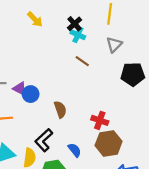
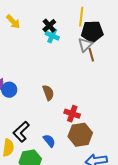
brown line: (82, 61) -> (91, 55), moved, turned 40
black pentagon: (133, 74) -> (92, 32), moved
brown semicircle: (60, 109) -> (48, 93), moved

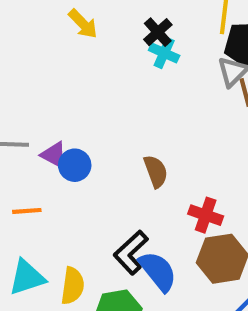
black L-shape: (21, 132) -> (131, 253), moved
blue semicircle: (49, 141) -> (158, 271), size x1.5

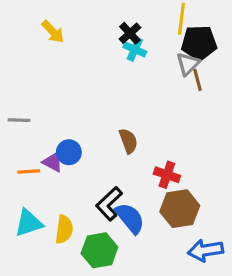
yellow arrow: (83, 24) -> (53, 32), moved
purple triangle: (54, 155) -> (53, 162), moved
blue circle: (75, 165) -> (69, 152), moved

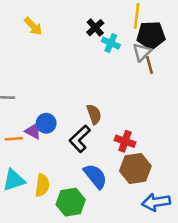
cyan cross: (135, 49) -> (111, 43), moved
black L-shape: (109, 204) -> (80, 139), moved

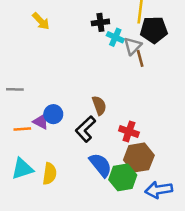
black cross: (95, 28) -> (100, 22), turned 35
gray triangle: (142, 52) -> (133, 46), moved
brown line: (150, 65) -> (140, 58), moved
green hexagon: (71, 202) -> (123, 177), moved

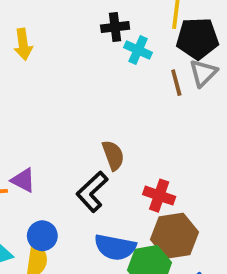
yellow arrow: (41, 21) -> (23, 44), moved, turned 36
gray triangle: (133, 46) -> (203, 73), moved
blue circle: (53, 114) -> (42, 236), moved
blue semicircle: (100, 165) -> (115, 247), turned 140

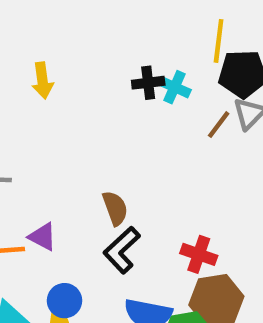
black cross: (115, 27) -> (148, 83), moved
brown line: (176, 83) -> (219, 125), turned 52
brown semicircle: (113, 155) -> (115, 208), moved

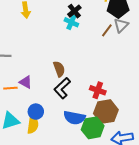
black cross: (148, 83) -> (74, 11), turned -32
cyan cross: (175, 87) -> (71, 22), moved

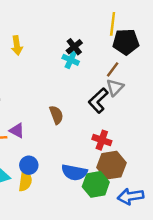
gray triangle: (121, 25) -> (115, 87), moved
black L-shape: (62, 88) -> (98, 101), moved

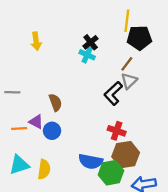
brown semicircle: (56, 115) -> (55, 102), moved
blue circle: (29, 165) -> (52, 131), moved

